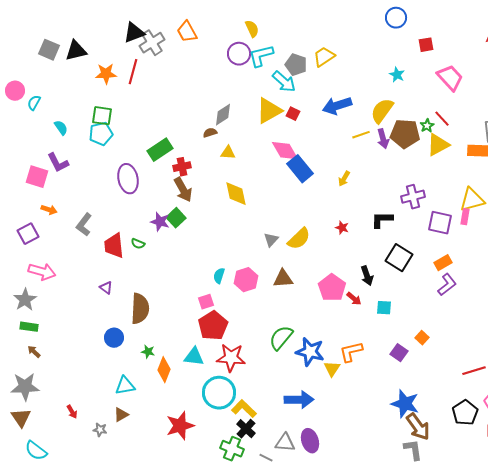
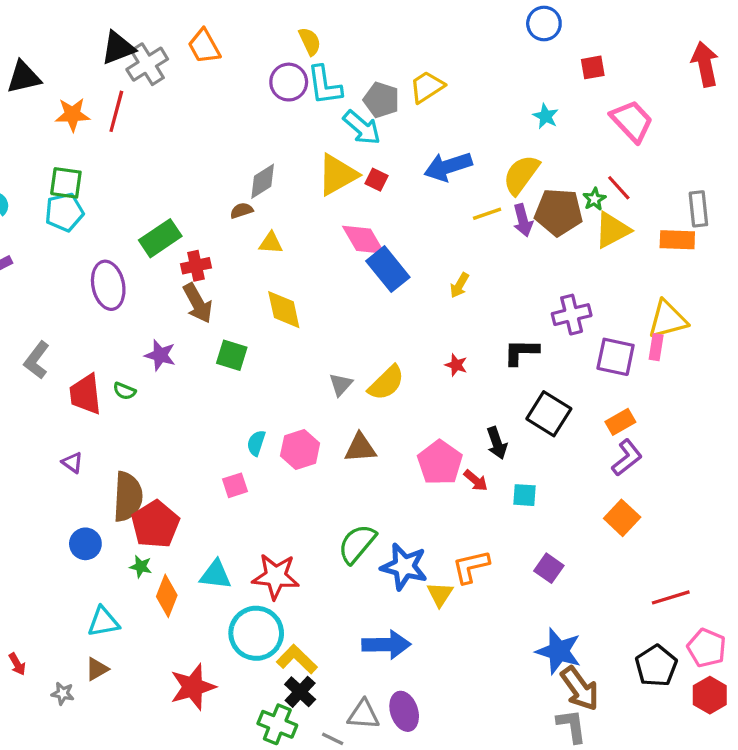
cyan L-shape: (261, 56) -> (324, 85), turned -84
green square: (176, 218) -> (232, 355), moved, turned -30
red pentagon: (213, 326) -> (155, 524), moved
orange square: (422, 338) -> (622, 518), moved, size x1.5

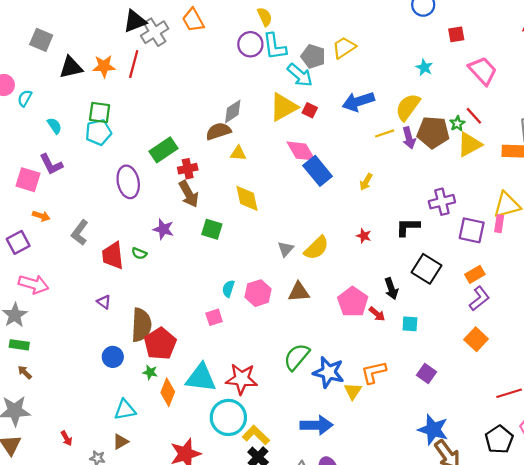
black triangle: (24, 77) -> (71, 67), moved
brown semicircle: (242, 210) -> (218, 131), size x1.6
cyan triangle: (216, 575) -> (201, 378), size x1.4

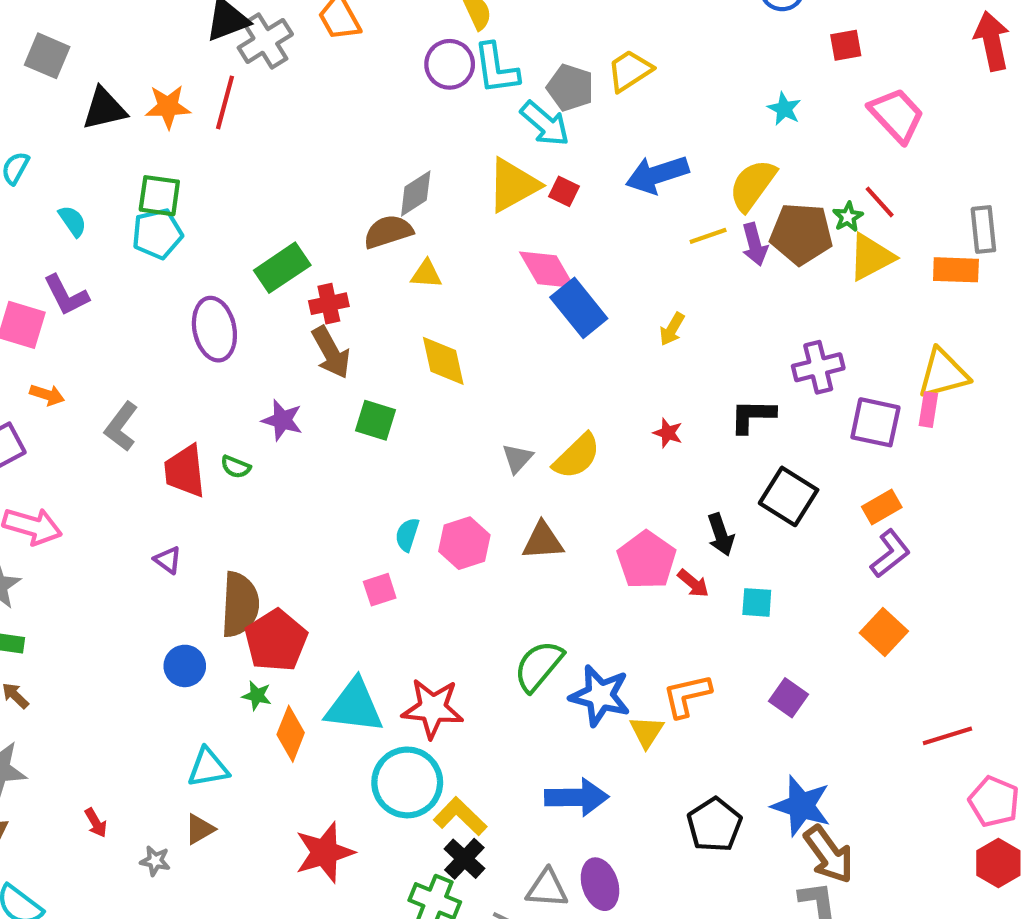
black pentagon: (499, 439) -> (714, 825), moved

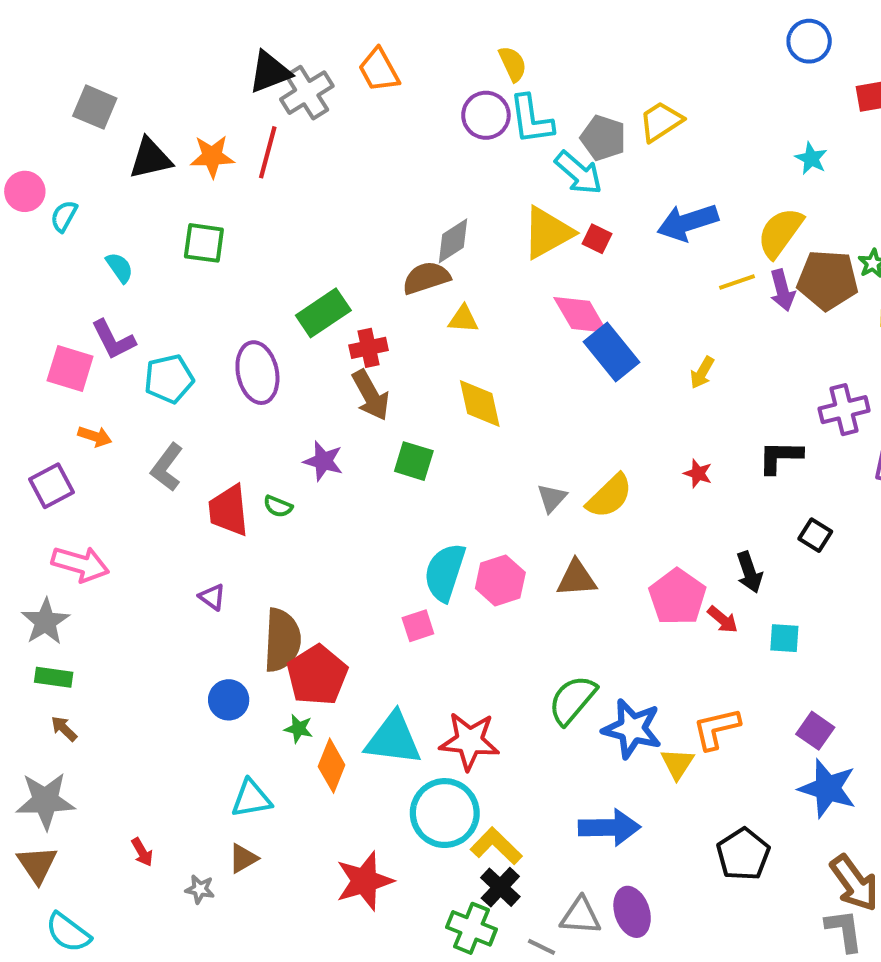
cyan pentagon: (157, 234) -> (169, 379), moved
black square: (789, 496) -> (815, 535), size x0.6
cyan semicircle: (407, 535) -> (445, 572), size x1.8
blue star: (801, 806) -> (828, 788), moved

